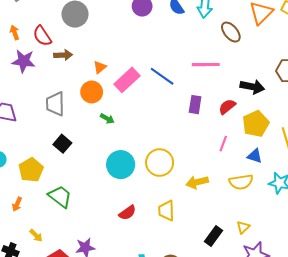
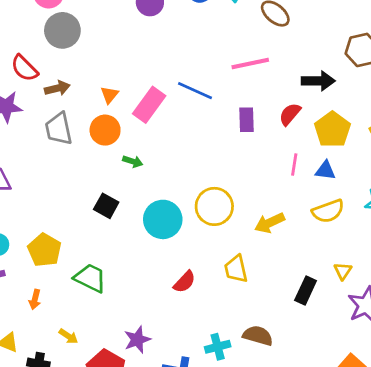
gray trapezoid: (55, 104) -> (59, 129), moved
black square: (62, 144) -> (106, 206), moved
blue triangle: (255, 156) -> (325, 170), moved

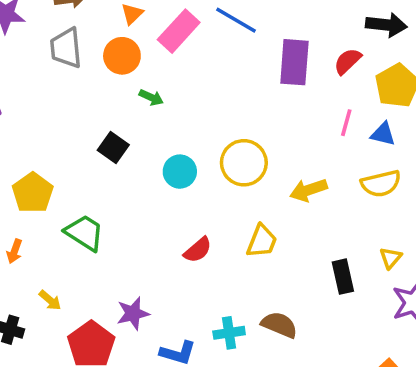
purple rectangle: (247, 120) -> (294, 62), size x1.5
cyan circle: (163, 219) -> (180, 172), size x0.7
yellow trapezoid: (236, 269) -> (262, 241), turned -152
black rectangle: (306, 290) -> (343, 277), turned -44

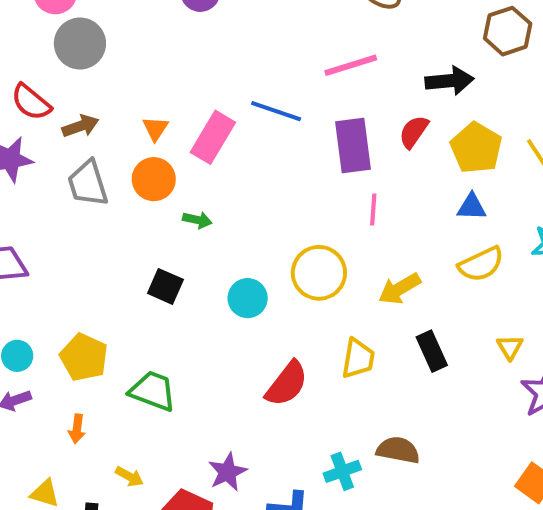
pink line: (346, 123) -> (373, 209), moved
red semicircle: (198, 250) -> (287, 384), size x1.4
black rectangle: (343, 277) -> (432, 351), moved

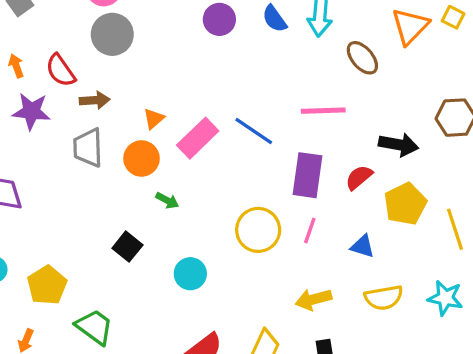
blue triangle: (472, 207) -> (363, 246), moved
yellow circle: (319, 273) -> (258, 230), moved

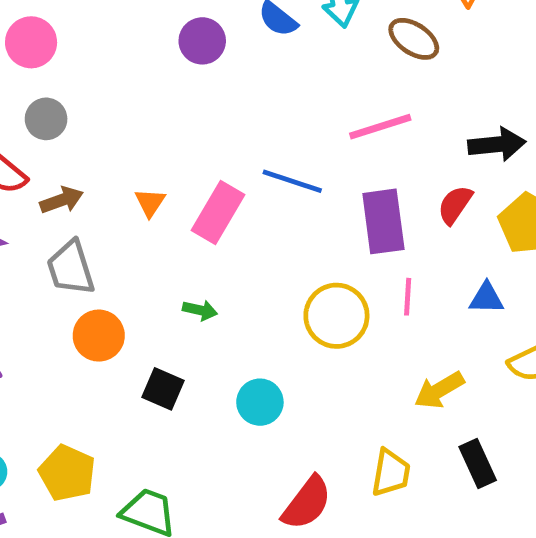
gray circle: (112, 34) -> (46, 119), moved, size x0.7
orange circle: (141, 158) -> (99, 336), moved

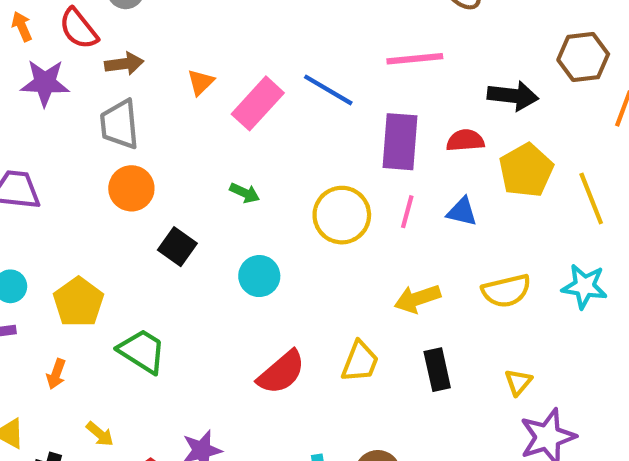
red semicircle: (455, 205) -> (465, 140), turned 39
blue triangle: (486, 298) -> (462, 212), moved
green arrow: (200, 310) -> (245, 193), moved

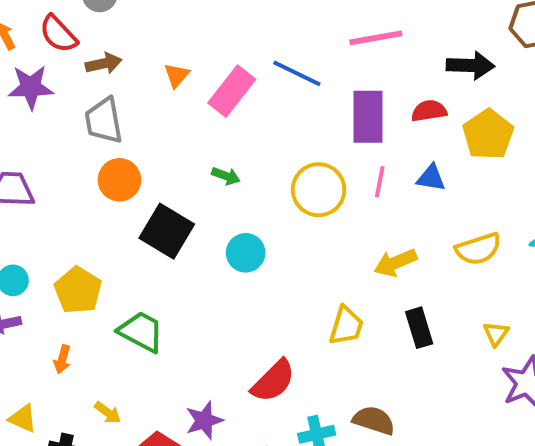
black square: (177, 247) -> (167, 231), size x1.5
red semicircle: (281, 372) -> (273, 381), moved

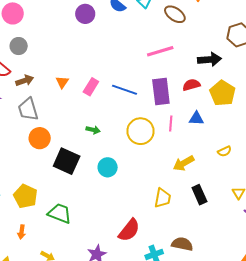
blue line: (297, 73) -> (124, 90), moved
pink rectangle: (232, 91) -> (91, 87), size x0.7
yellow semicircle: (478, 249) -> (224, 151), size x0.6

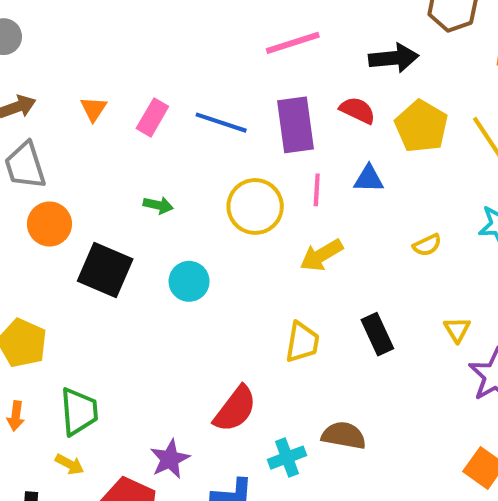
red semicircle: (191, 85) -> (357, 110), turned 42
yellow arrow: (184, 163) -> (321, 255), moved
green trapezoid: (60, 213) -> (79, 412), moved, turned 65

